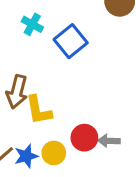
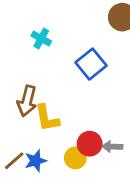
blue square: (71, 41) -> (91, 64), moved
yellow circle: (54, 153) -> (75, 158), moved

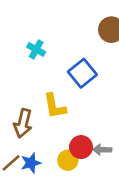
brown arrow: (27, 101) -> (23, 123), moved
yellow L-shape: (47, 118) -> (55, 106), moved

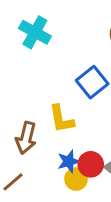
cyan cross: (36, 49) -> (35, 32), moved, size x1.5
blue star: (31, 163) -> (69, 161), moved

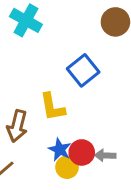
blue star: (69, 161) -> (60, 150), turned -30

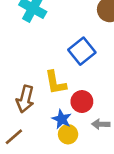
red circle: (82, 152) -> (82, 102), moved

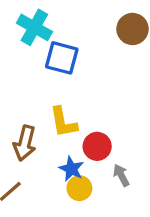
blue square: (82, 51) -> (62, 58), moved, turned -36
gray arrow: (101, 124) -> (121, 175), turned 60

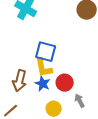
blue square: (62, 58) -> (46, 52), moved
blue star: (71, 169) -> (43, 84), moved

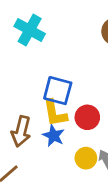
red circle: (65, 83) -> (87, 117), moved
yellow circle: (54, 109) -> (86, 158), moved

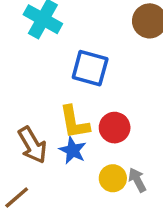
blue square: (58, 91) -> (90, 68), moved
brown arrow: (21, 131) -> (32, 145), turned -44

